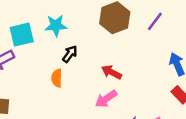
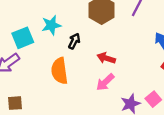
black arrow: (70, 54) -> (74, 41), moved
orange semicircle: (57, 78) -> (59, 71), size x1.6

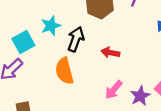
black arrow: (74, 41) -> (76, 39), size x1.5
pink arrow: (105, 82) -> (114, 90), moved

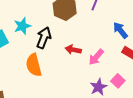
pink arrow: (114, 90) -> (96, 57), moved

